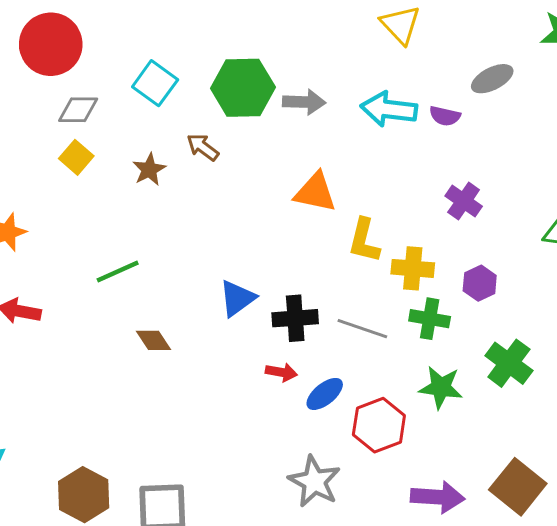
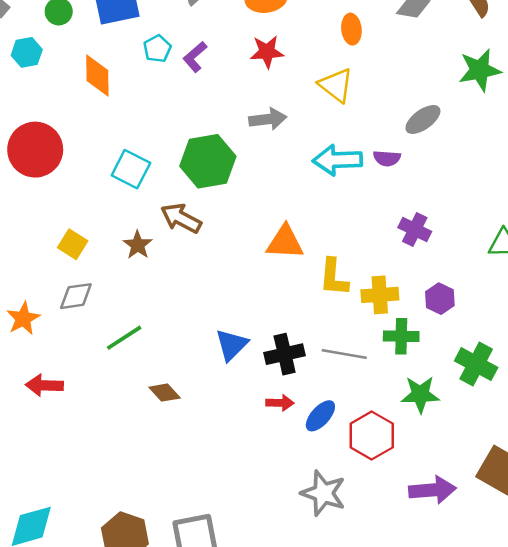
gray arrow: (304, 102) -> (268, 119), moved
gray diamond: (78, 110) -> (76, 296), moved
brown arrow: (203, 147) -> (181, 218), size x1.4

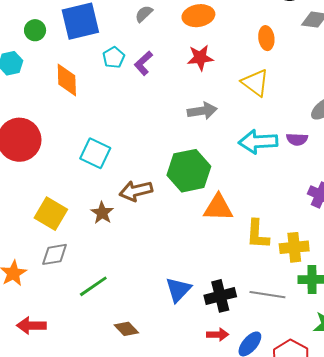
green hexagon: (208, 161) -> (189, 171), moved
brown arrow: (181, 218) -> (136, 191), turned -40
yellow square: (73, 244) -> (51, 214), size x1.4

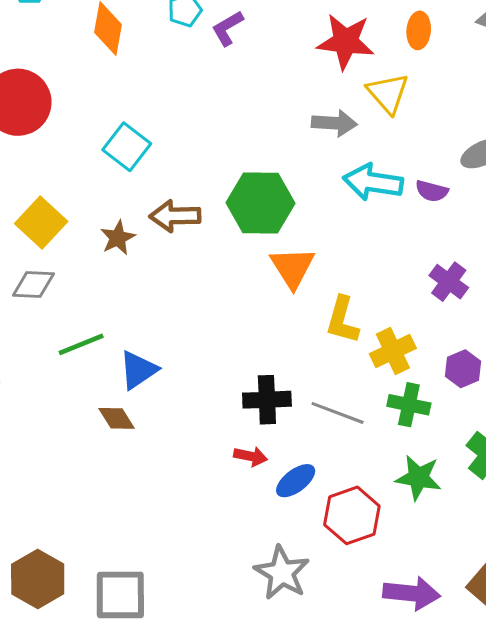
red star: (200, 58) -> (346, 42), moved, size x1.4
gray arrow: (202, 111) -> (334, 123), moved
orange triangle: (218, 208) -> (292, 267), turned 44
yellow cross: (294, 247) -> (393, 351), turned -32
blue triangle: (178, 290) -> (138, 370), moved

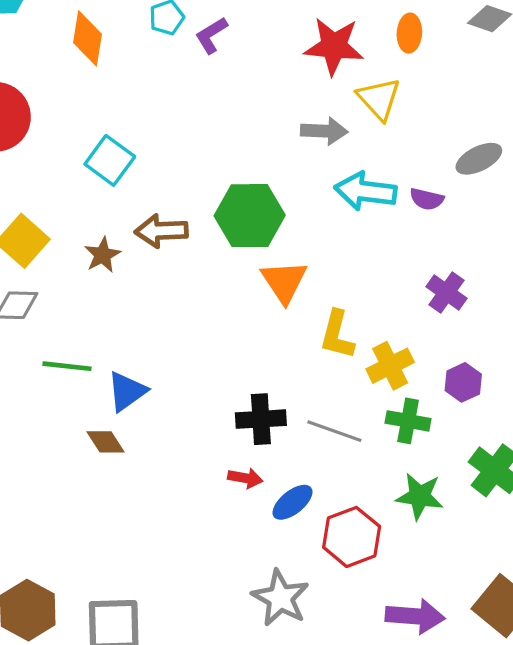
green line: (81, 344) -> (67, 366), turned 30

